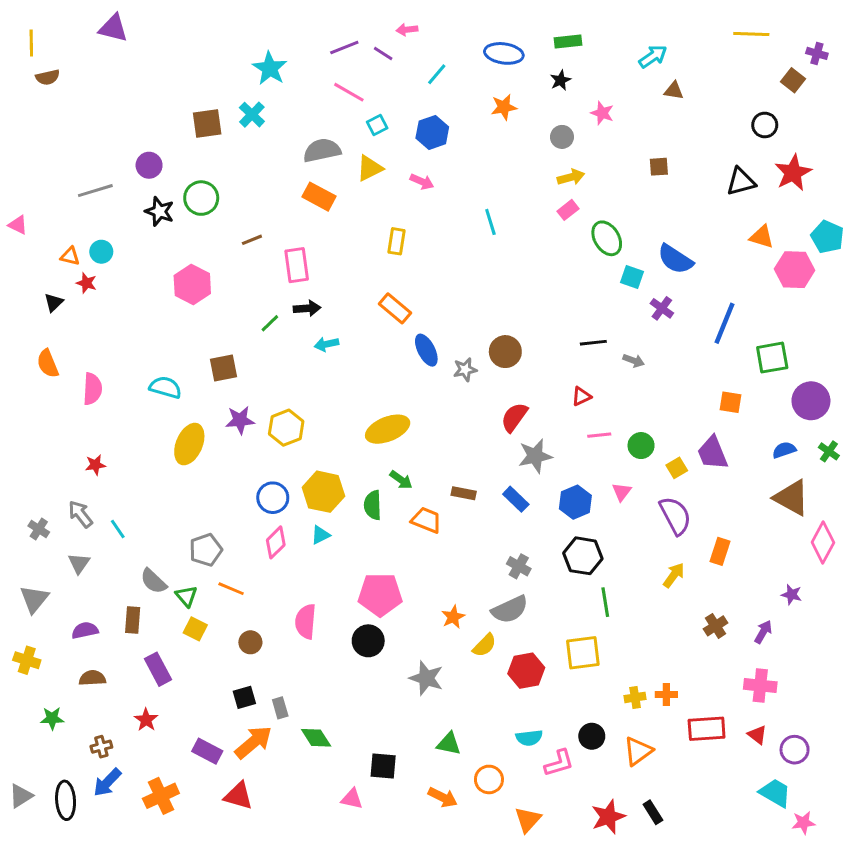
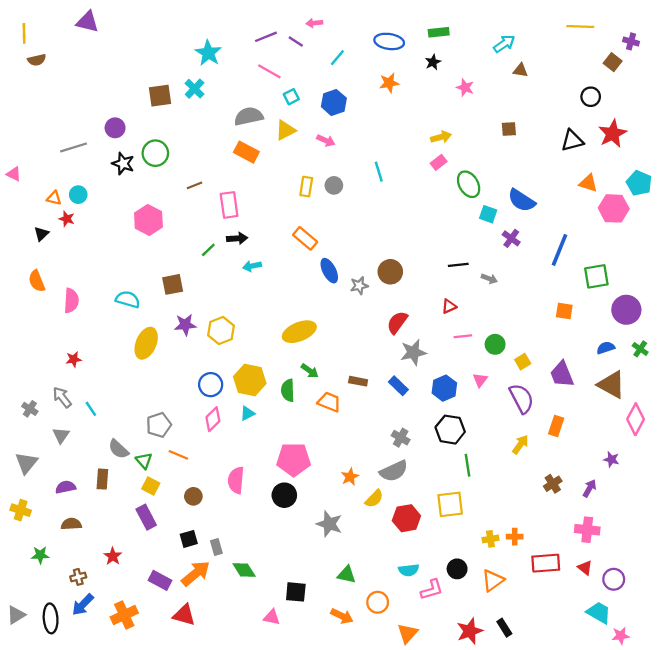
gray circle: (562, 137) -> (334, 185), moved
purple trapezoid: (713, 453) -> (562, 374), moved
purple rectangle: (158, 669) -> (146, 517), moved

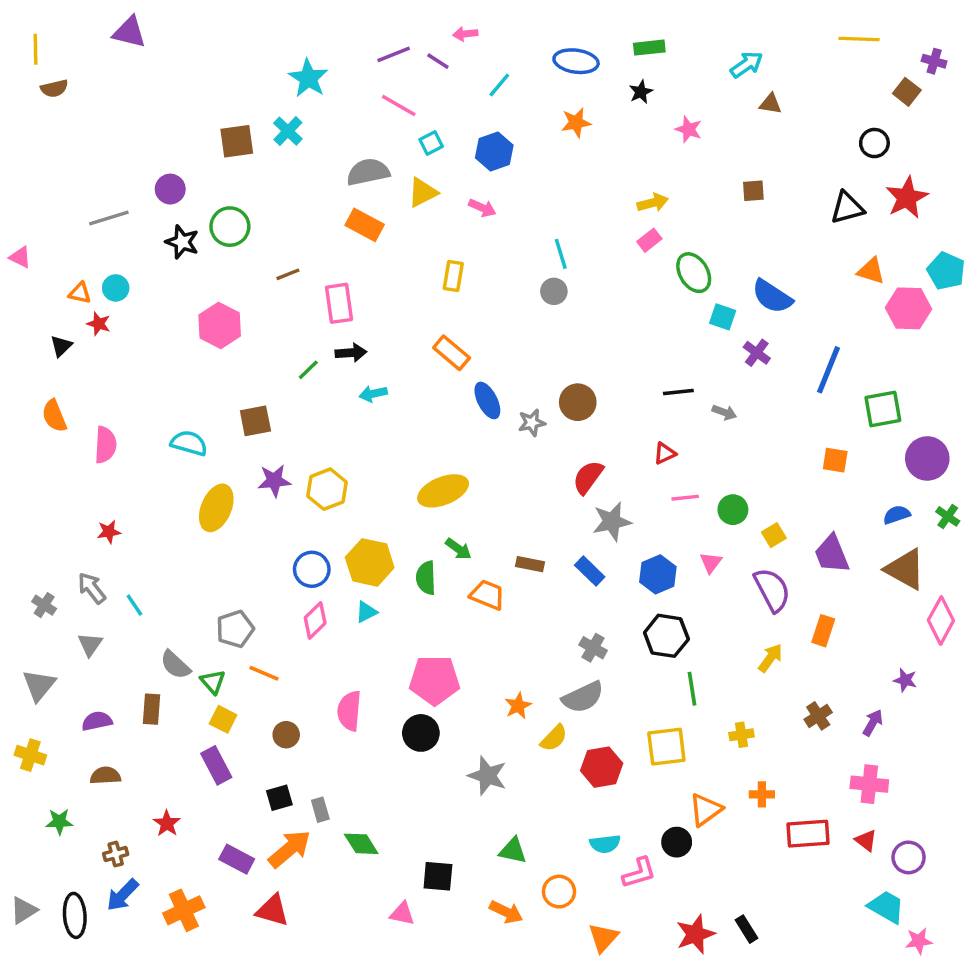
gray circle: (334, 185) -> (554, 291), moved
yellow cross: (490, 539) -> (741, 735), moved
orange triangle: (493, 580) -> (706, 810), moved

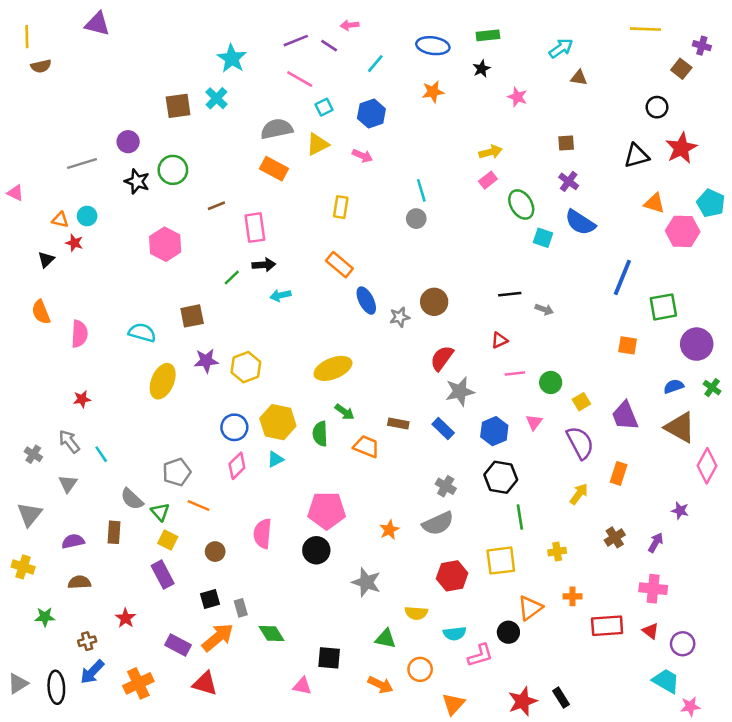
purple cross: (757, 353) -> (569, 181), moved
yellow semicircle: (554, 738) -> (416, 613), moved, turned 50

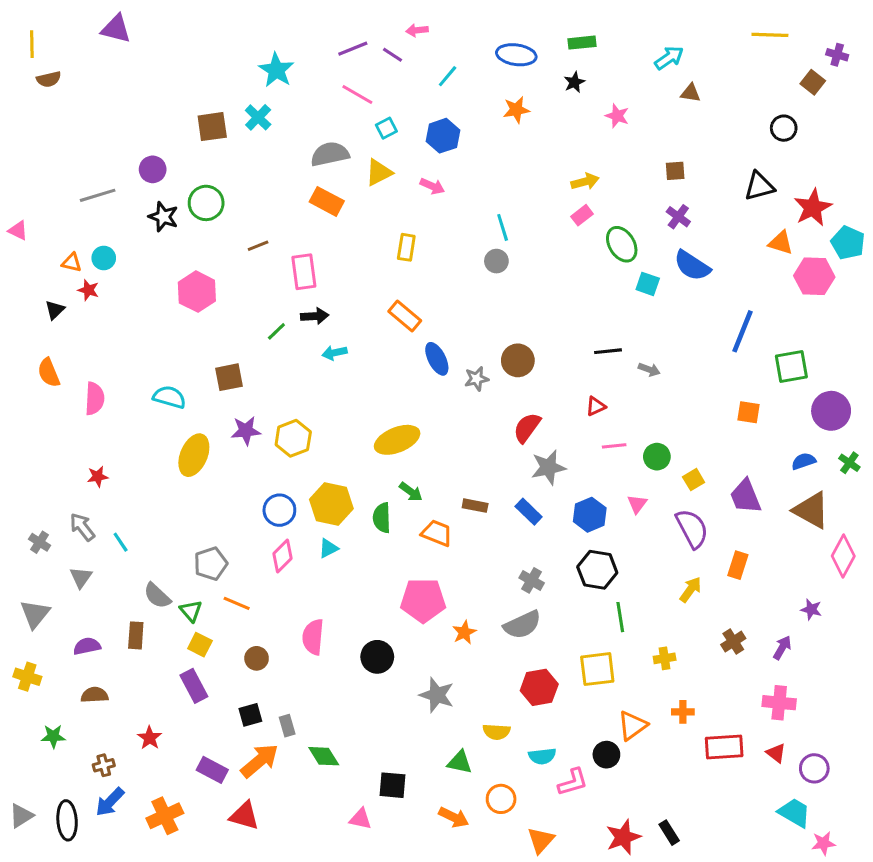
red star: (681, 148) -> (813, 208), moved
pink pentagon: (327, 511) -> (423, 600), moved

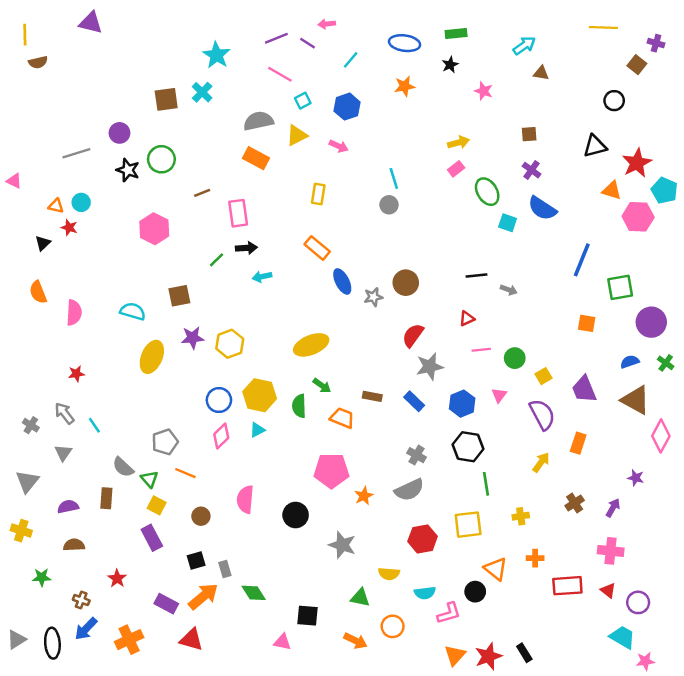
orange triangle: (632, 726) -> (496, 569), turned -45
brown cross: (104, 765) -> (81, 600), turned 35
orange triangle: (541, 840) -> (455, 655), moved

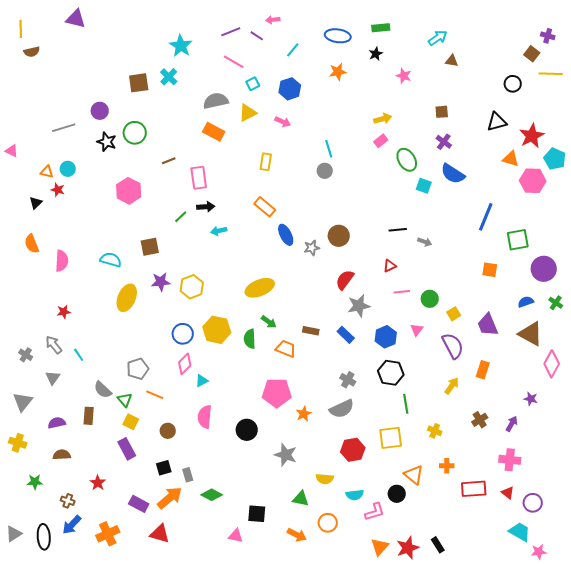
yellow line: (603, 28) -> (551, 74), moved
cyan triangle: (257, 430) -> (202, 381), moved
yellow cross: (521, 516) -> (435, 431), turned 32
green diamond: (254, 593) -> (212, 495), turned -30

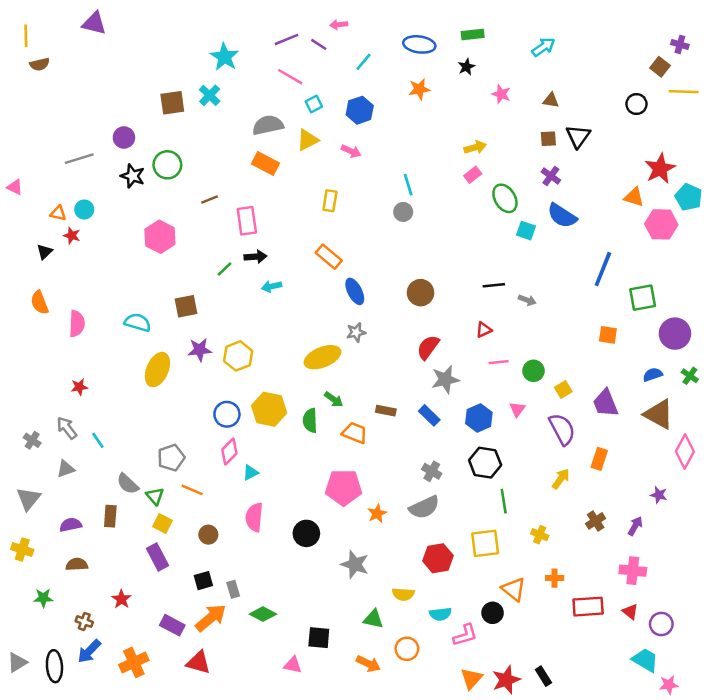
brown triangle: (452, 61) -> (551, 100), moved
black triangle: (497, 122) -> (578, 136), moved, turned -40
gray star: (312, 248) -> (356, 332), moved
gray triangle: (53, 378) -> (66, 469), turned 35

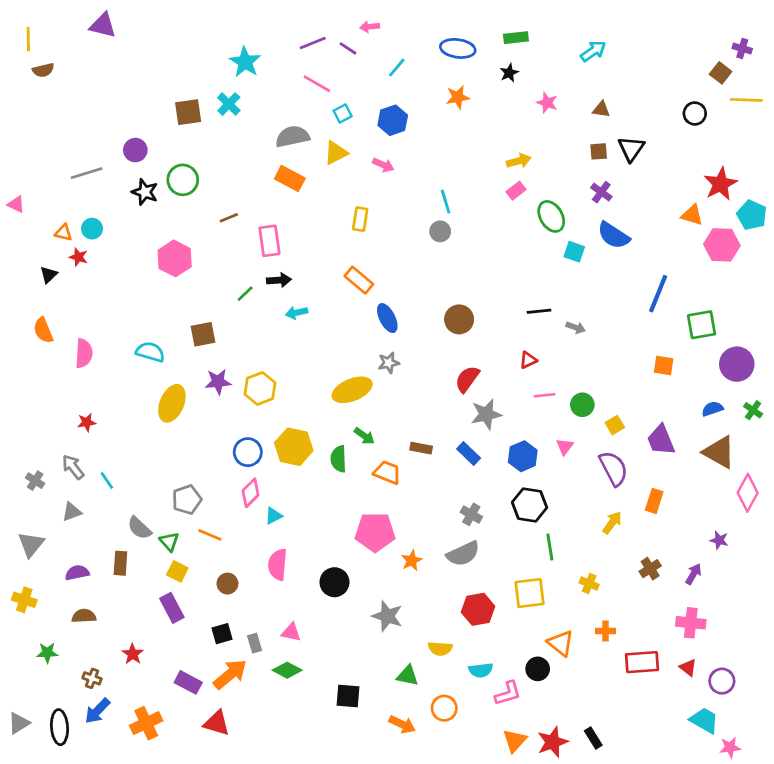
pink triangle: (293, 665) -> (291, 632), moved

